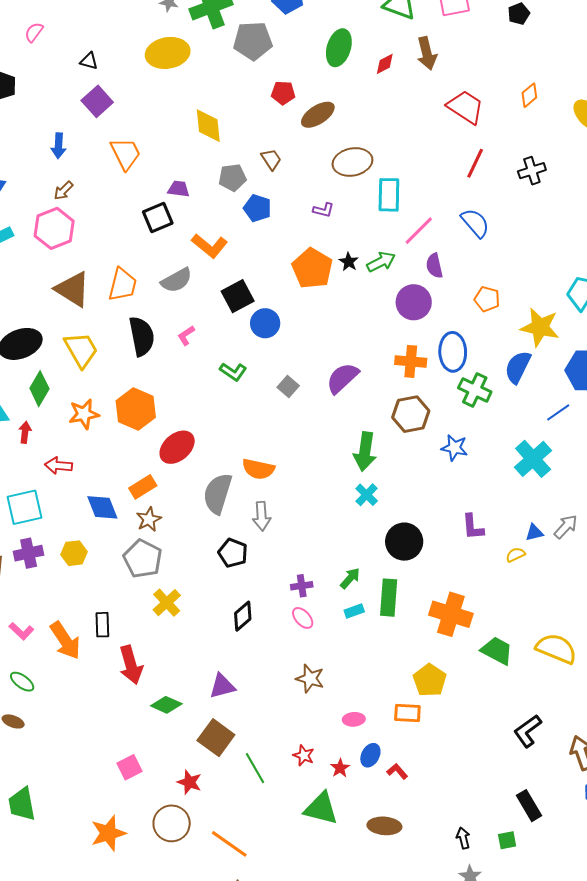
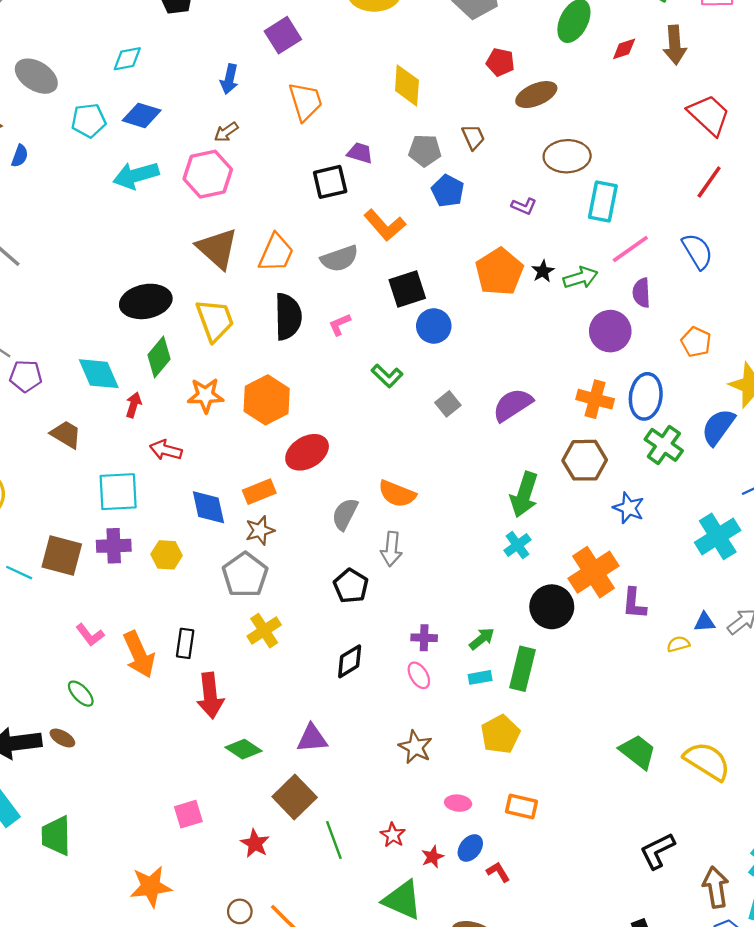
gray semicircle: (218, 494) -> (345, 514), size x0.7
orange cross: (451, 614) -> (594, 572), moved, turned 30
yellow pentagon: (430, 680) -> (500, 734), moved
brown circle: (172, 823) -> (240, 911), moved, size x0.6

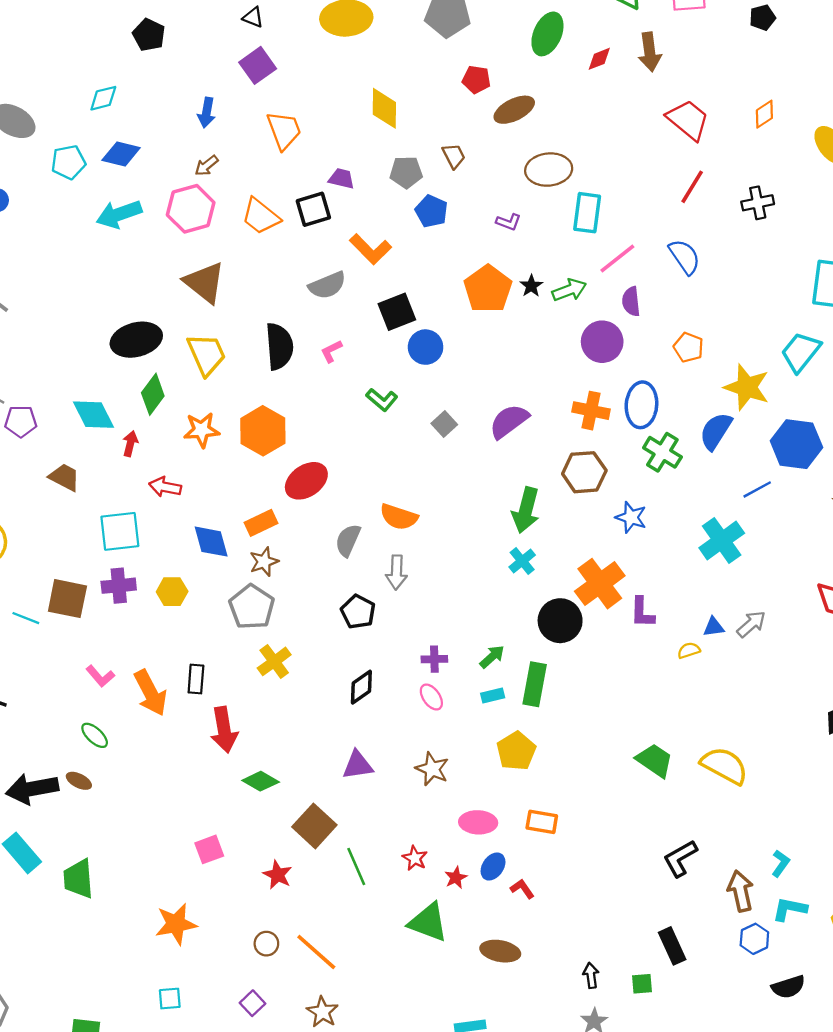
orange trapezoid: (276, 253) -> (261, 216), moved, turned 108
purple triangle: (312, 738) -> (358, 765), moved
pink ellipse: (458, 803) -> (478, 822), size x1.4

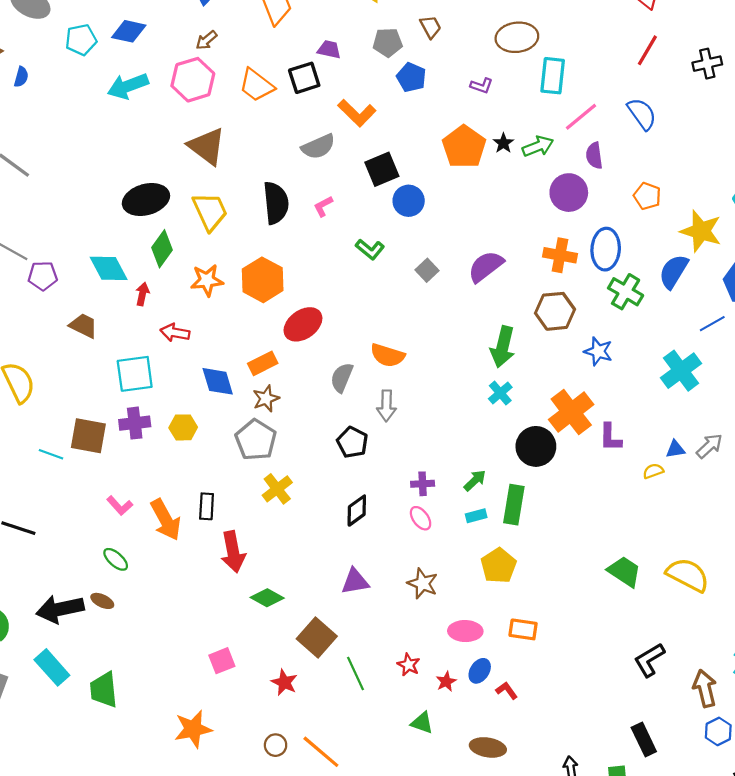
green triangle: (428, 922) -> (422, 723), size x0.6

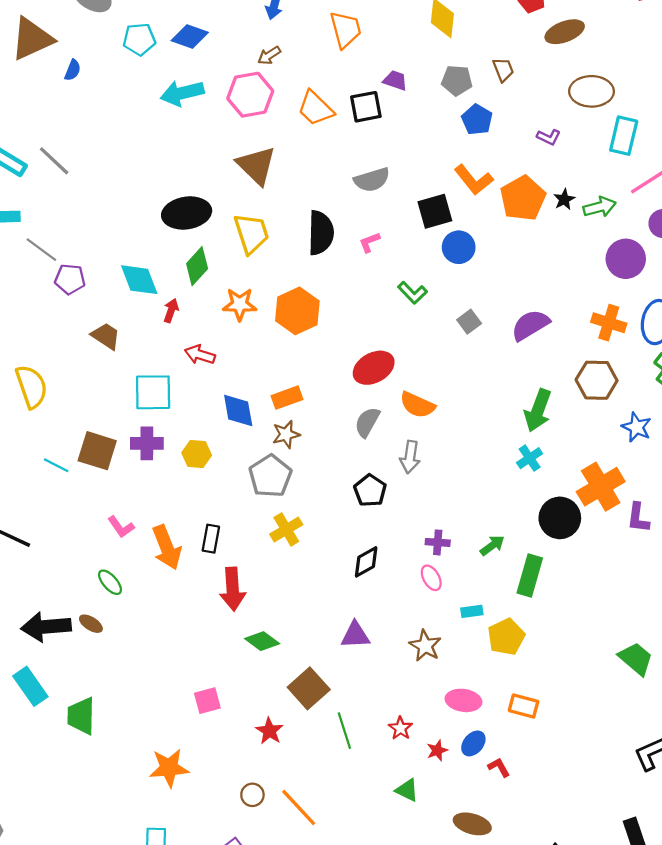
orange L-shape: (357, 113) -> (474, 180), moved
red ellipse: (303, 324) -> (374, 368), moved
cyan rectangle: (476, 516) -> (472, 611), moved

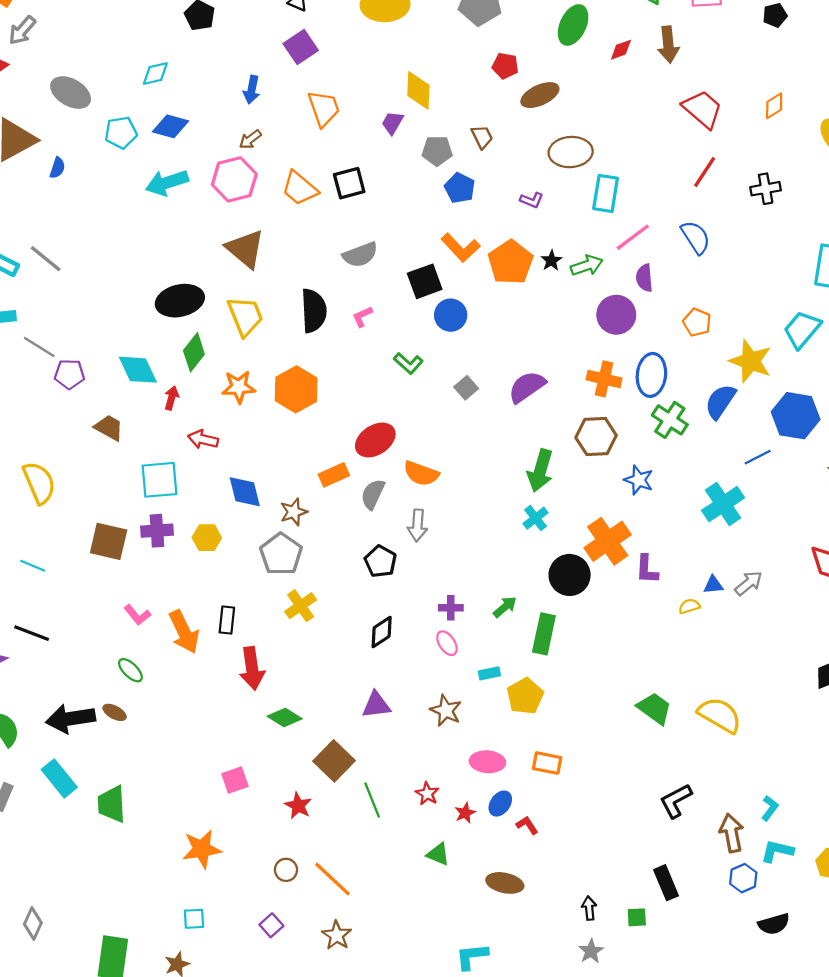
purple trapezoid: (395, 80) -> (392, 123), moved, turned -75
orange rectangle: (287, 398) -> (334, 475), moved
cyan line: (56, 465) -> (33, 566), moved

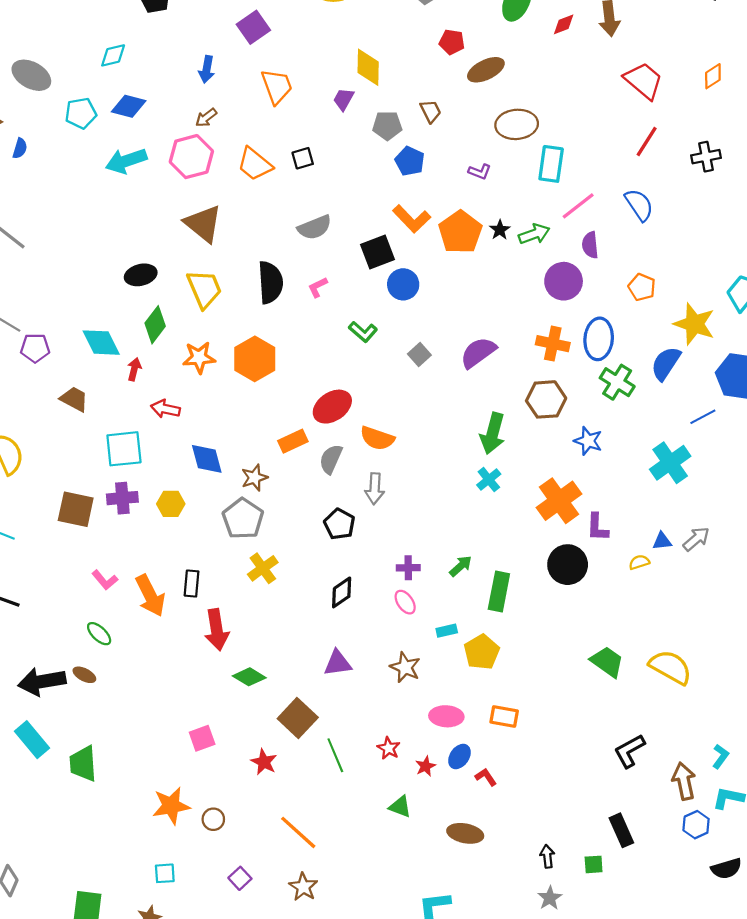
black square: (349, 183) -> (303, 158), size x0.7
black ellipse: (180, 301) -> (141, 275), size x0.7
black circle: (570, 575) -> (568, 565), moved
brown circle: (286, 870) -> (213, 819), moved

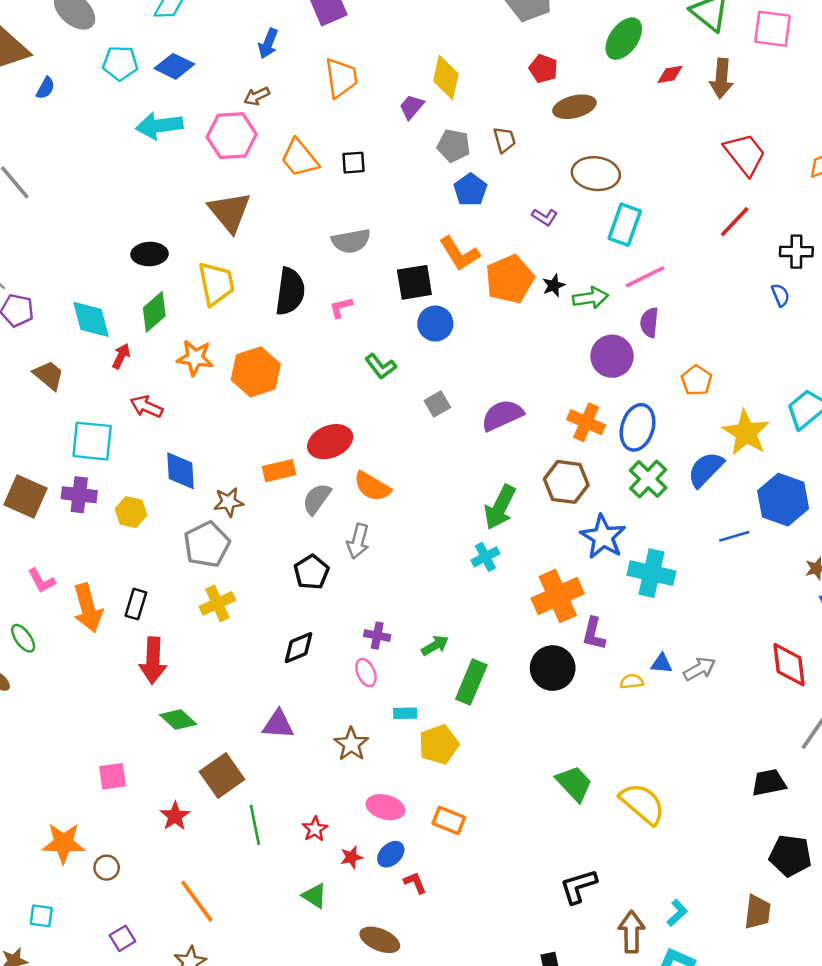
blue semicircle: (639, 205) -> (780, 295), moved, size x0.6
blue star: (588, 441) -> (603, 537), size x1.4
cyan cross: (670, 463) -> (651, 573), moved, turned 36

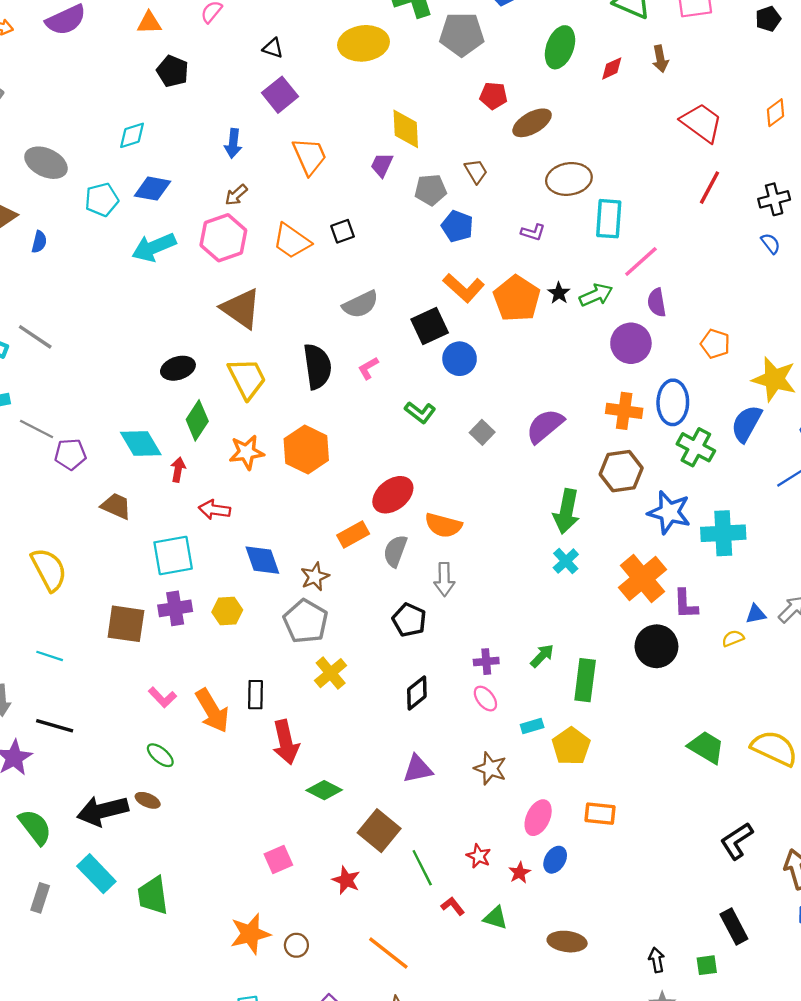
brown arrow: (721, 78) -> (660, 59), size x0.7
pink ellipse: (385, 807) -> (538, 818), turned -64
red L-shape: (415, 883) -> (453, 906), moved

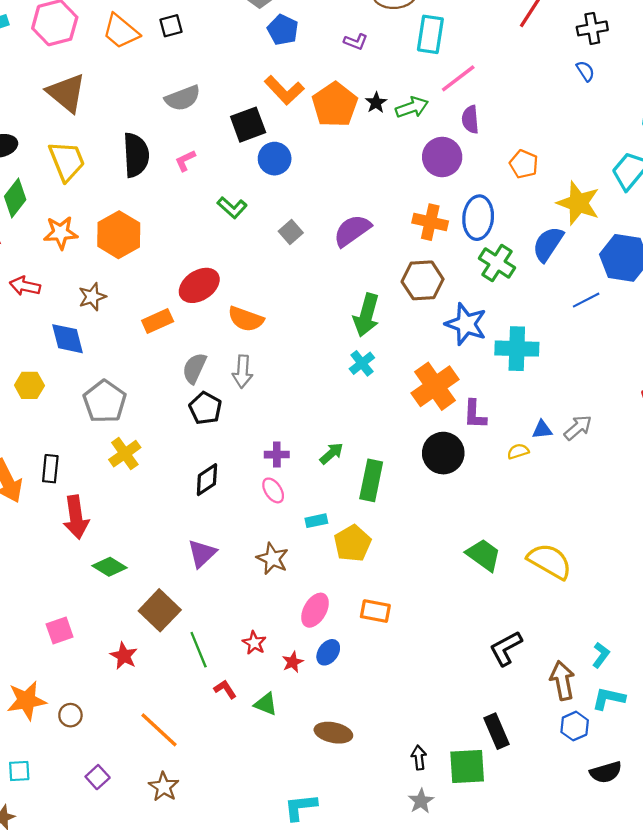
gray semicircle: (395, 551) -> (194, 368), moved
brown star: (315, 577) -> (92, 297), moved
purple triangle: (418, 769) -> (202, 553), turned -36
green square: (707, 965) -> (467, 766), size x1.8

